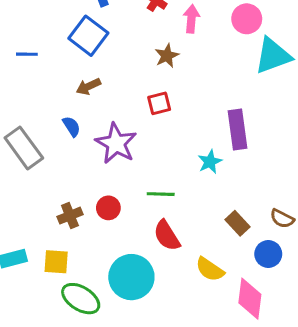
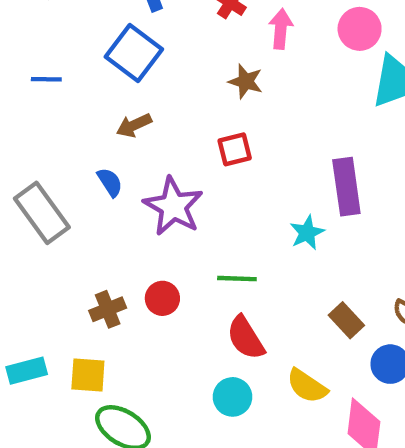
brown star: (167, 56) -> (246, 81), turned -30
cyan circle: (131, 277) -> (233, 397), moved, size x0.6

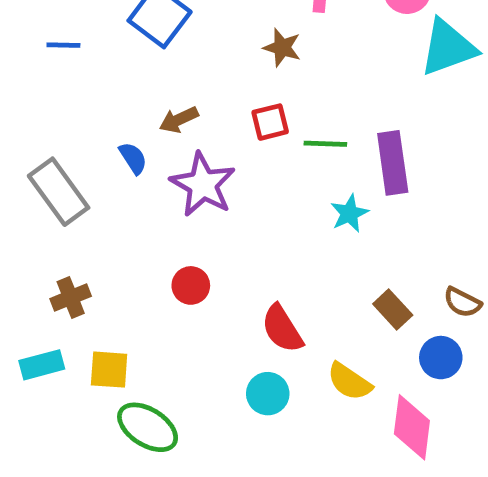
brown arrow: (134, 125) -> (179, 120), moved
green line: (237, 279) -> (325, 144), moved
brown cross: (108, 309) -> (71, 297), moved

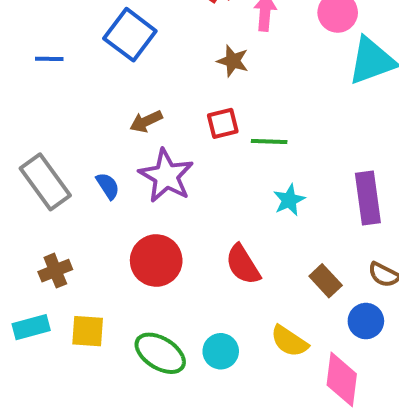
blue semicircle: (133, 158) -> (108, 186), moved
purple rectangle: (393, 163) -> (368, 198), moved
red circle: (191, 285) -> (156, 261), size x1.6
red semicircle: (282, 329) -> (243, 265), moved
green ellipse: (148, 427) -> (160, 353), moved

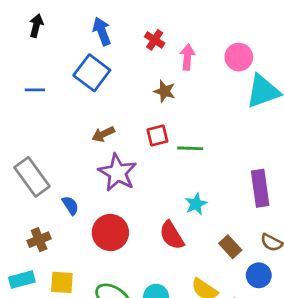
blue semicircle: (108, 186) -> (70, 205), moved
cyan star: (289, 200) -> (196, 204), moved

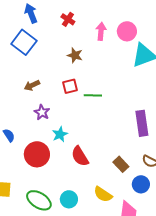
pink arrow: (187, 57) -> (101, 31), moved
purple star: (118, 173) -> (42, 112), size x0.6
cyan star: (196, 204) -> (60, 134), moved

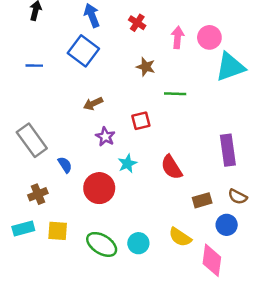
red square: (70, 86) -> (141, 121), moved
green line: (93, 95) -> (175, 94), moved
red semicircle: (80, 156) -> (171, 167), moved
brown rectangle: (121, 164) -> (202, 200), turned -63

